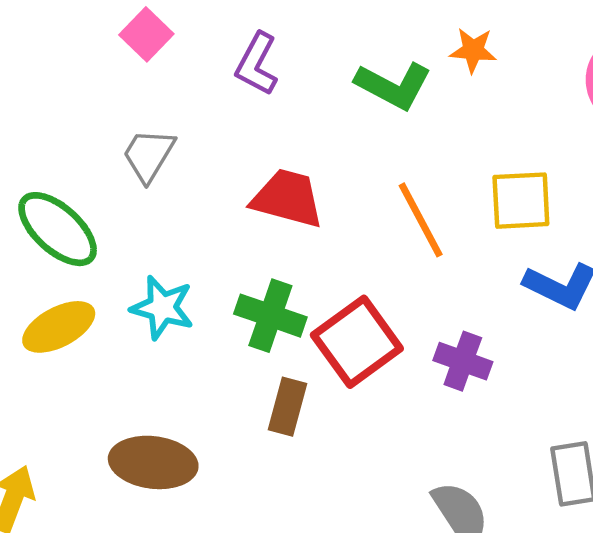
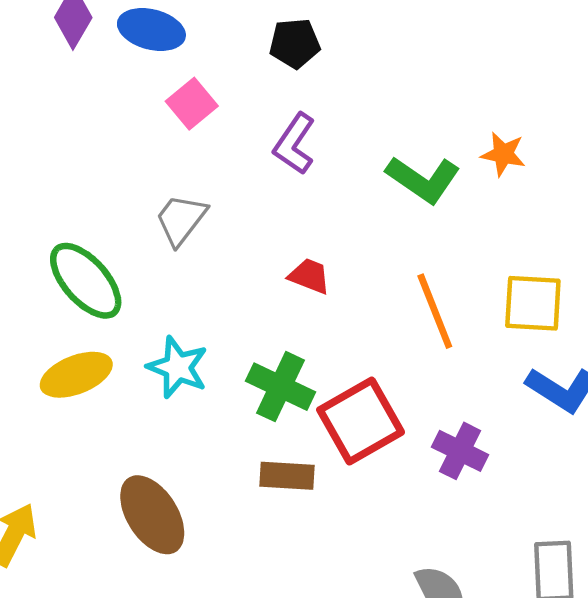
red trapezoid: (288, 198) -> (309, 276), size x0.6
brown rectangle: (288, 407) -> (287, 476), turned 72
brown ellipse: (153, 462) -> (152, 515), turned 44

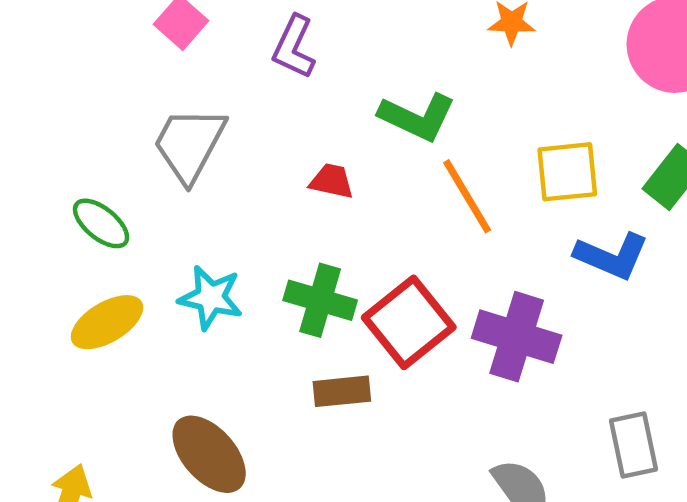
green L-shape: (423, 179) -> (417, 117), moved
gray trapezoid: (181, 220) -> (189, 144), size x1.4
green ellipse: (86, 281) -> (101, 223), size x0.7
purple cross: (460, 451) -> (517, 337), size x1.5

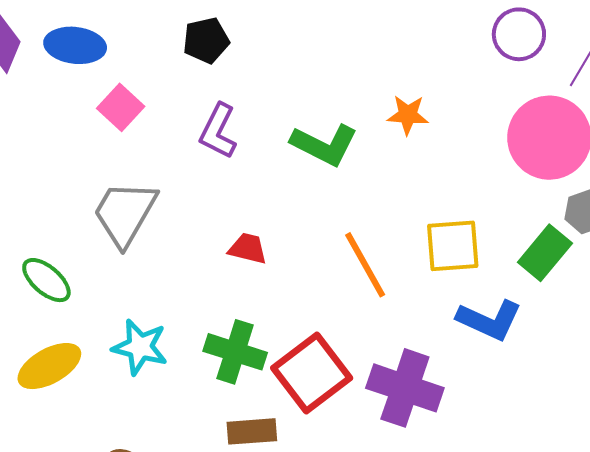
green L-shape: (417, 117) -> (324, 145), moved

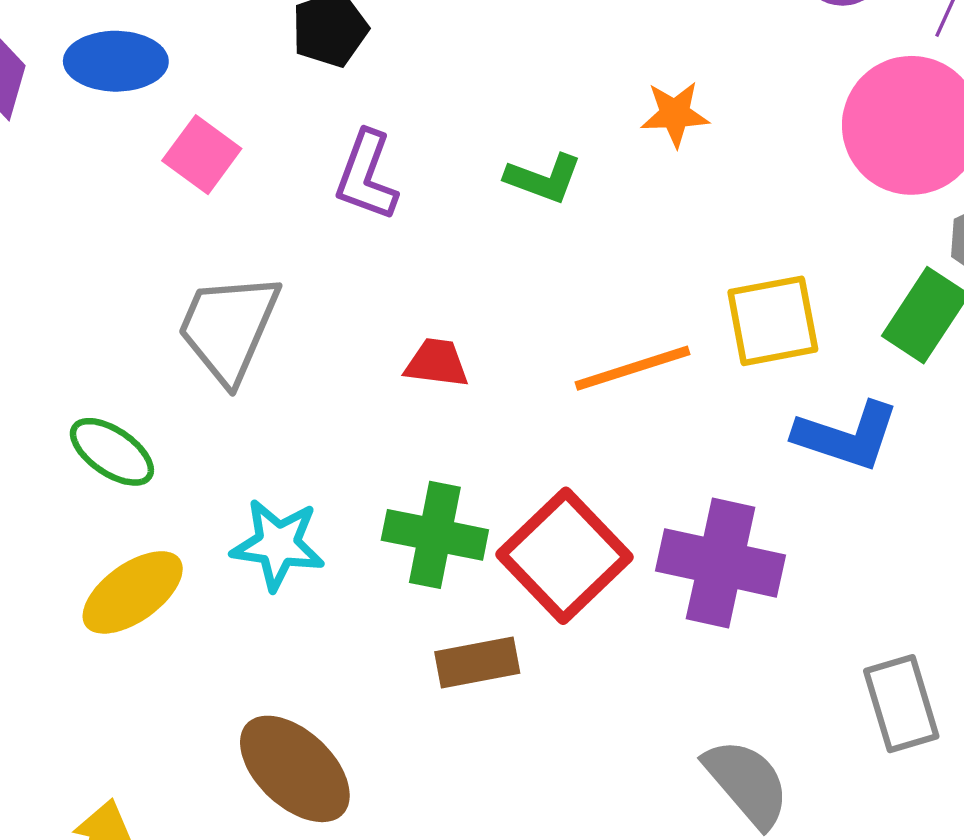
green L-shape: (324, 145) -> (543, 178), size x0.7
orange line: (365, 265) -> (632, 368), turned -72

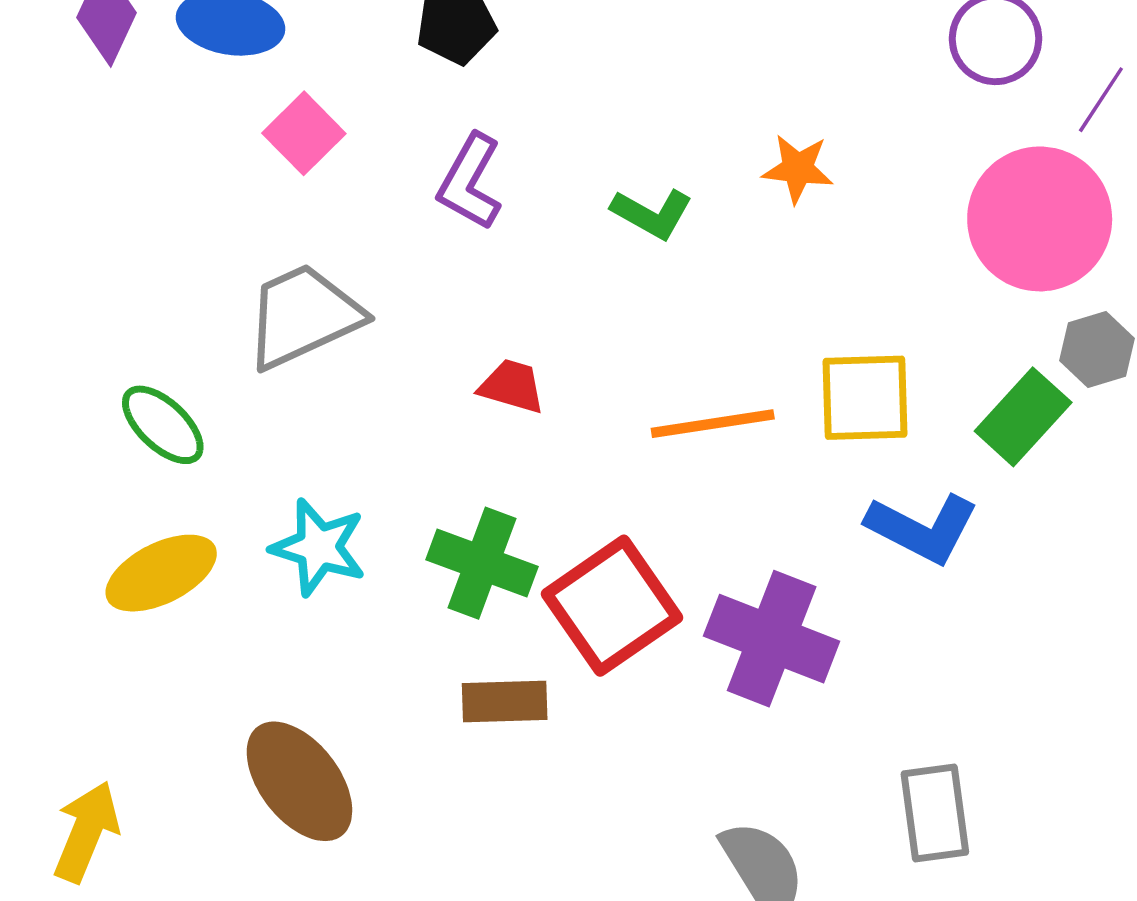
gray trapezoid: (229, 328) -> (303, 316), turned 33

